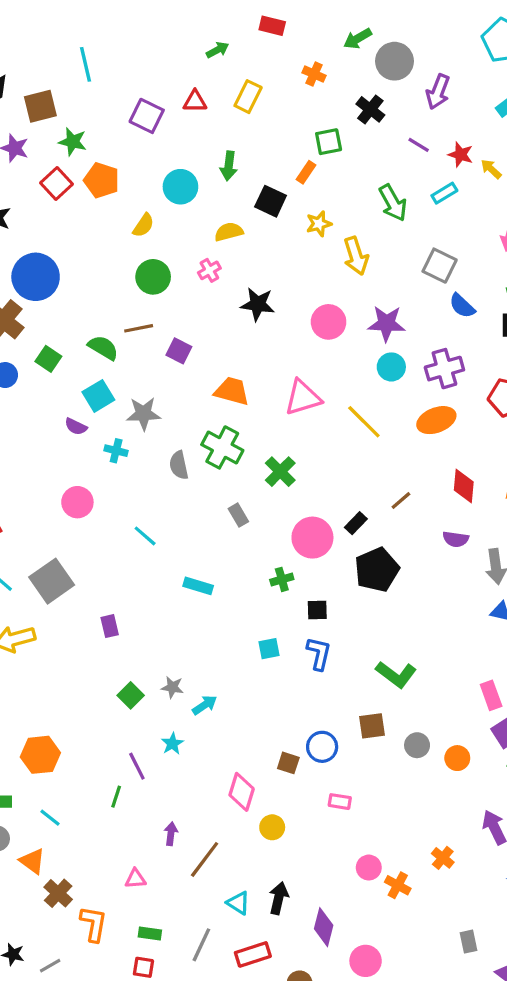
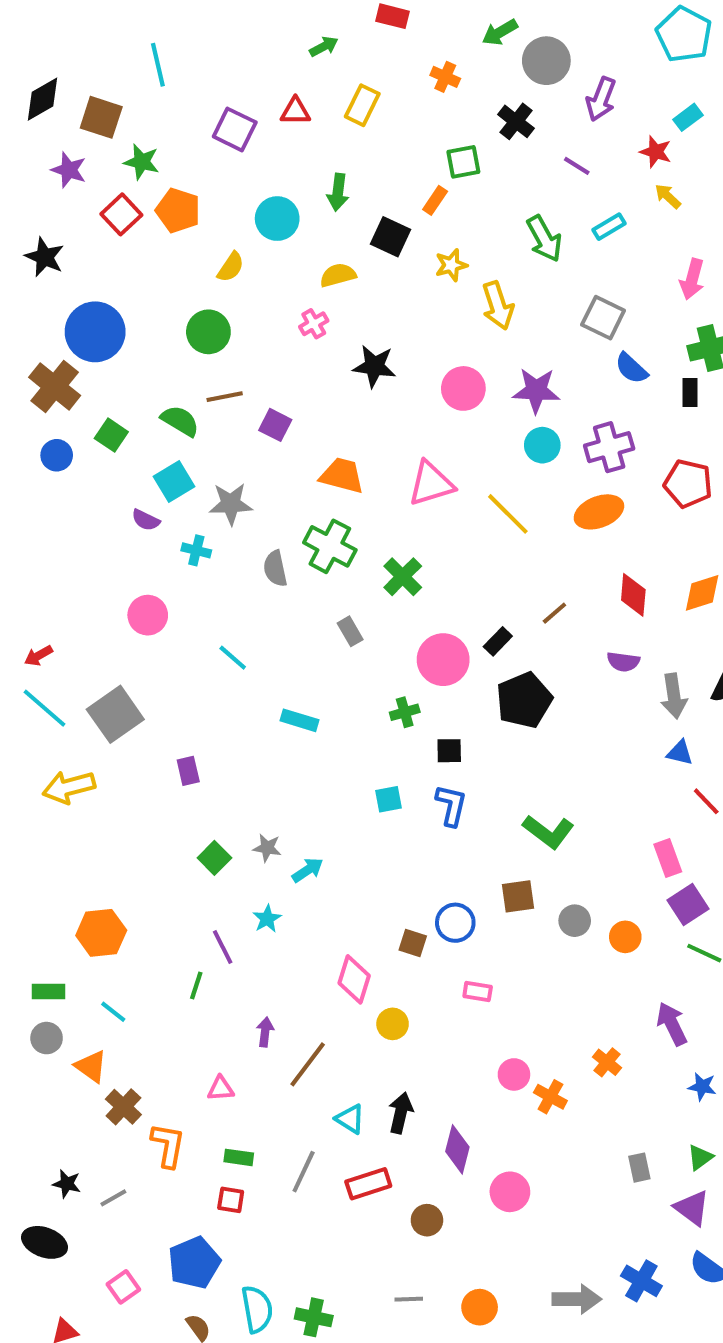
brown square: (40, 106) -> (101, 117), turned 32
red star: (460, 155) -> (656, 152), moved
green circle: (153, 277) -> (208, 332), moved

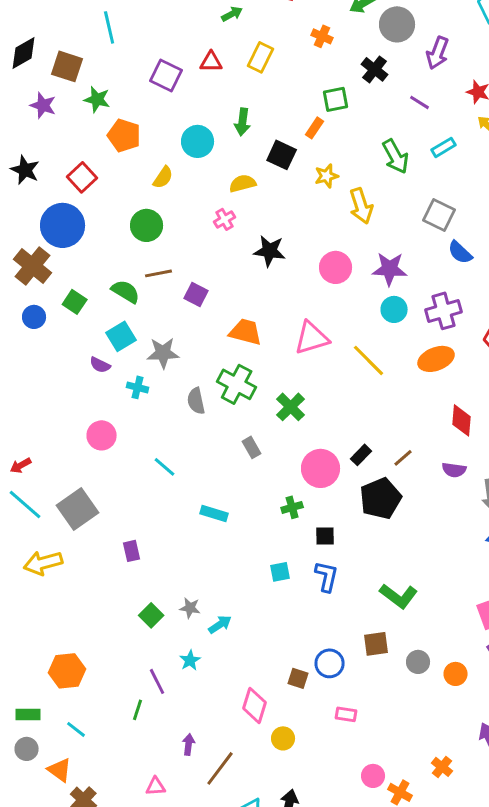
red square: (121, 214) -> (82, 177), moved
brown line: (554, 613) -> (403, 458), moved

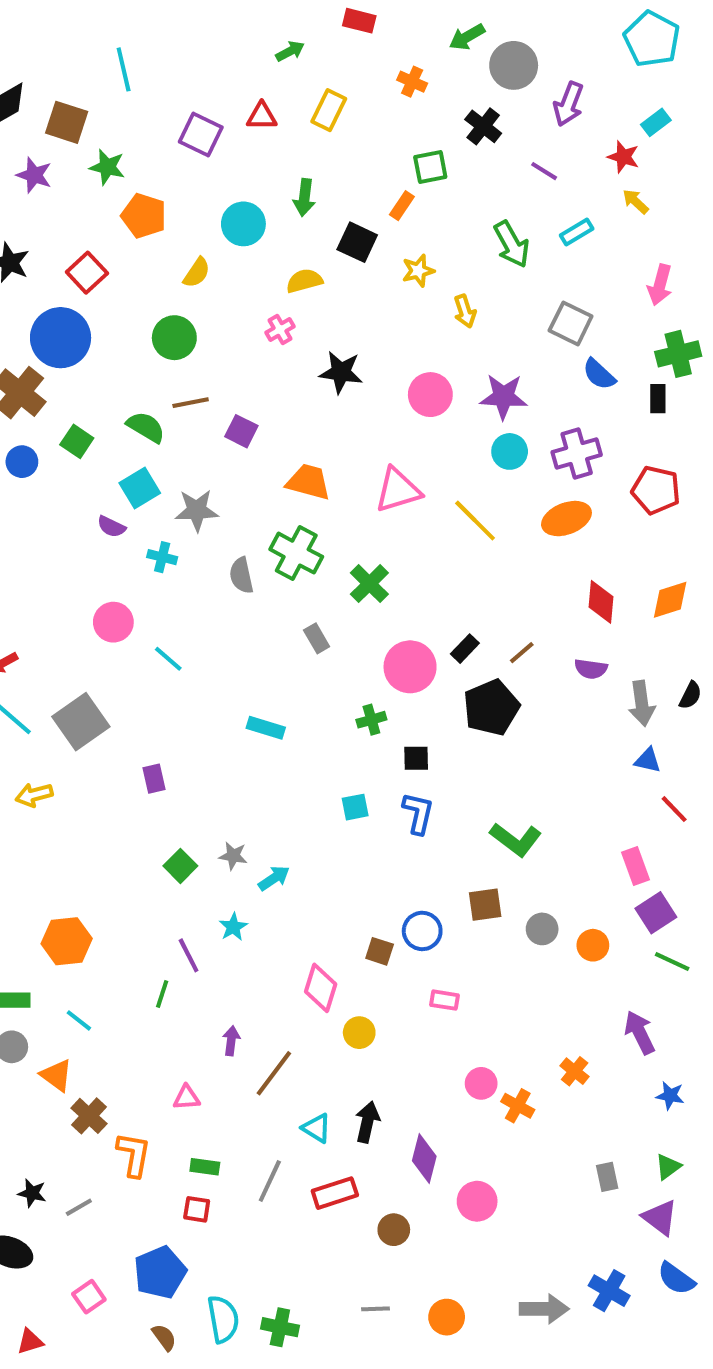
yellow arrow: (361, 206) -> (465, 311), size x0.7
cyan line: (165, 467) -> (168, 659), moved
yellow arrow: (43, 563) -> (34, 795), size x0.7

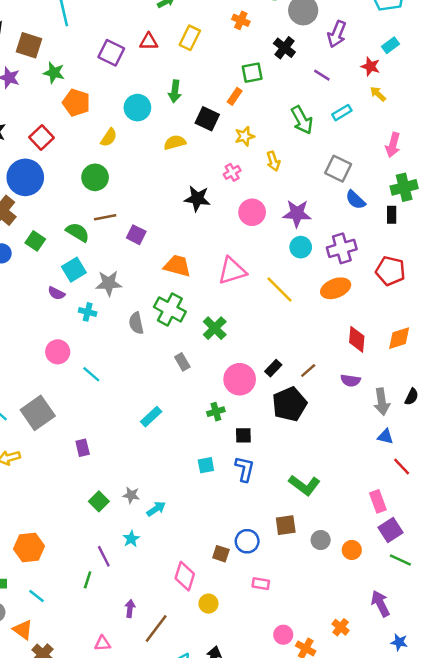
pink cross: (280, 330) -> (232, 172), moved
cyan rectangle: (266, 728) -> (151, 417), turned -60

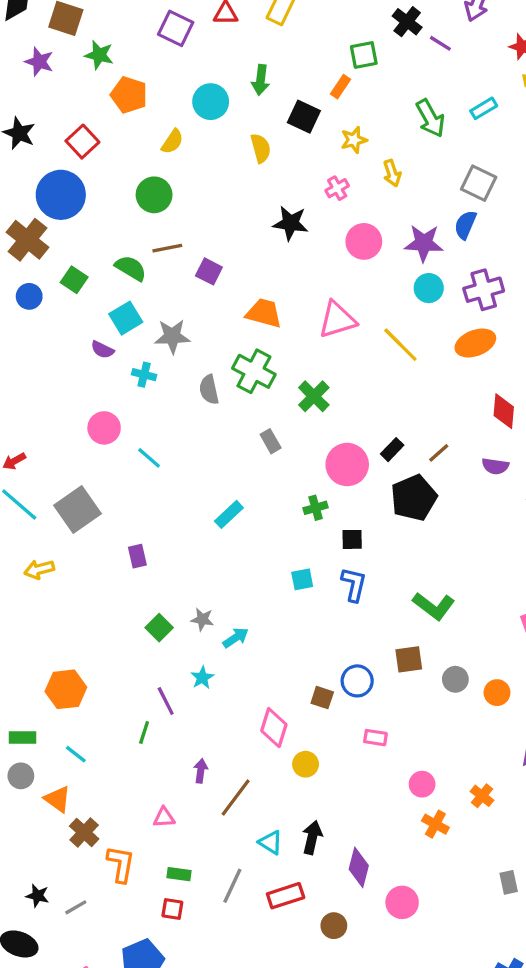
purple line: (322, 75) -> (440, 43), moved
yellow semicircle: (175, 142) -> (261, 148), turned 90
blue semicircle: (356, 200) -> (465, 225), moved, turned 70
pink circle: (283, 635) -> (422, 784), moved

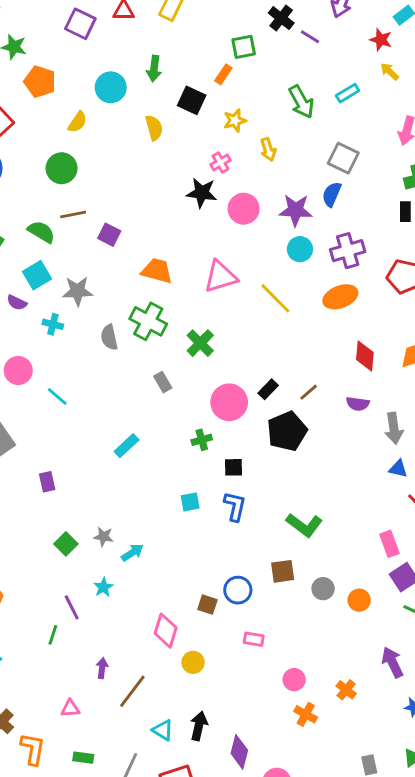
black star: (291, 223) -> (202, 193), moved

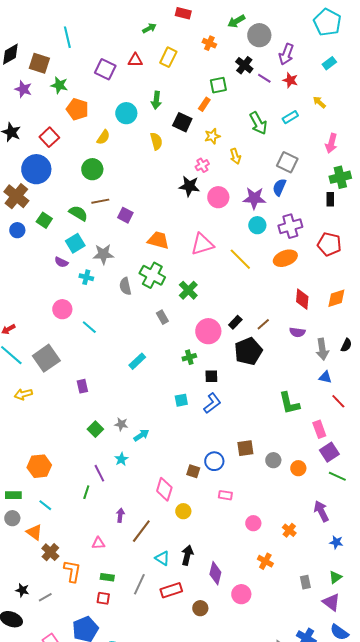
red star: (381, 40) -> (290, 80), moved
blue L-shape: (235, 506) -> (212, 403), turned 40
green L-shape: (304, 525) -> (289, 403), moved, turned 40
orange cross: (306, 714) -> (265, 561), moved

